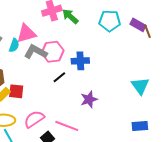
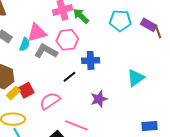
pink hexagon: (53, 52) -> (67, 40), moved
cyan triangle: (140, 86) -> (136, 78), moved, turned 30
red square: (16, 91) -> (26, 90), turned -35
pink semicircle: (34, 119) -> (50, 101), moved

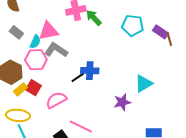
pink hexagon: (67, 40) -> (36, 60), moved
blue cross: (91, 60) -> (90, 71), moved
red square: (26, 90) -> (33, 88), turned -35
purple star: (99, 99) -> (122, 102), moved

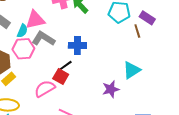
brown line: (169, 39) -> (137, 31), moved
blue cross: (90, 71) -> (77, 45), moved
red square: (33, 88) -> (61, 77), moved

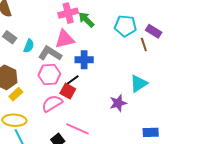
pink triangle: (35, 20) -> (65, 39), moved
pink hexagon: (23, 49) -> (49, 74), moved

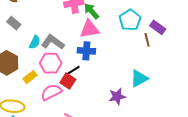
cyan pentagon: (125, 26) -> (130, 20), turned 30
pink triangle: (65, 39) -> (89, 29), moved
cyan semicircle: (29, 46) -> (35, 42), moved
yellow rectangle: (16, 94) -> (30, 77), moved

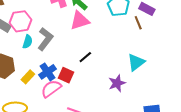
gray L-shape: (53, 42) -> (45, 39), turned 100
blue cross: (86, 51) -> (48, 72), moved, turned -30
pink hexagon: (51, 63) -> (20, 21), moved
black line: (73, 70) -> (85, 57), moved

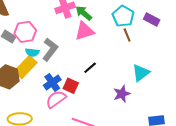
brown line: (138, 23) -> (127, 35), moved
cyan semicircle: (28, 42) -> (32, 52), turned 80
yellow rectangle: (28, 77) -> (26, 67), moved, size x1.6

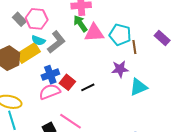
green arrow: (84, 13) -> (80, 24), moved
cyan pentagon: (123, 16) -> (120, 35), moved, turned -30
black line: (90, 68) -> (88, 87), moved
purple star: (122, 94) -> (120, 69), moved

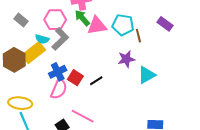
pink hexagon: (37, 19) -> (55, 20), moved
pink semicircle: (50, 92) -> (59, 89), turned 140

